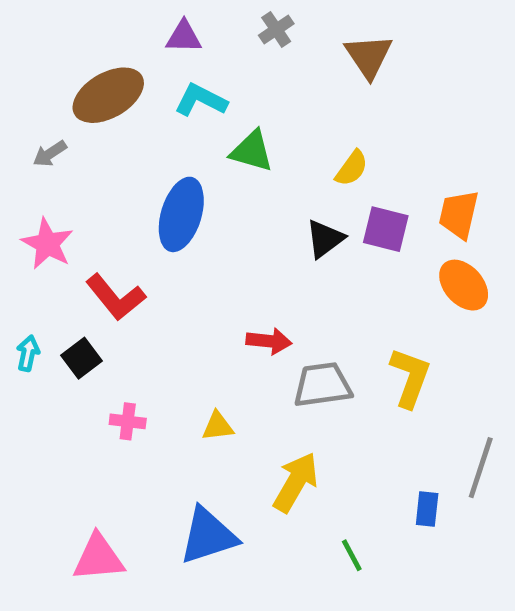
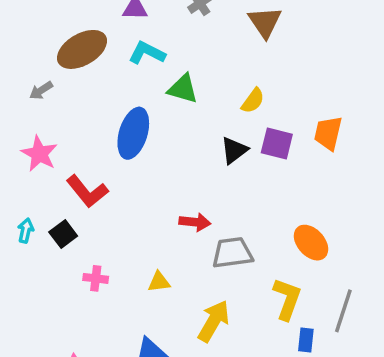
orange ellipse: (464, 285) -> (311, 243), moved
yellow L-shape: (410, 378) -> (287, 299), moved

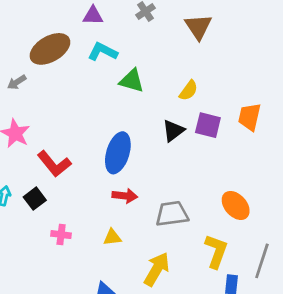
blue ellipse: (133, 133) -> (118, 153), moved
red arrow: (195, 222) -> (125, 196), moved

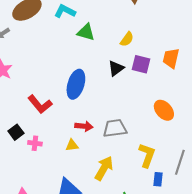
red L-shape: (54, 164) -> (40, 104), moved
red arrow: (125, 196) -> (84, 126), moved
black square: (35, 199) -> (16, 132), moved
orange ellipse: (236, 205) -> (164, 110), moved

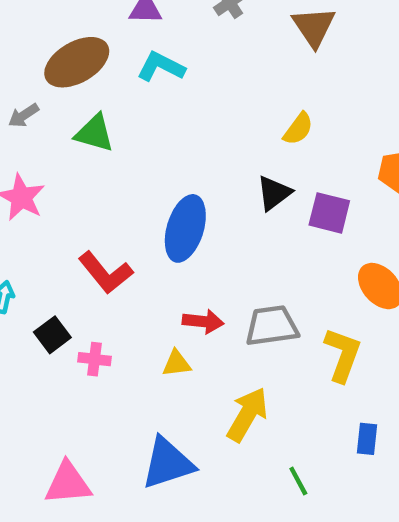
green triangle: (86, 32) -> (94, 133), moved
purple square: (141, 64) -> (329, 213), moved
yellow L-shape: (147, 155) -> (343, 355), moved

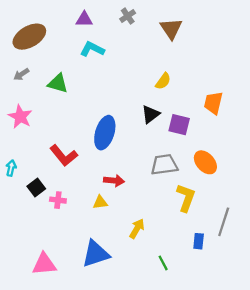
brown ellipse: (77, 62) -> (29, 37), moved
gray trapezoid: (272, 326) -> (164, 165), moved
yellow arrow: (247, 415) -> (137, 229), size x0.7

